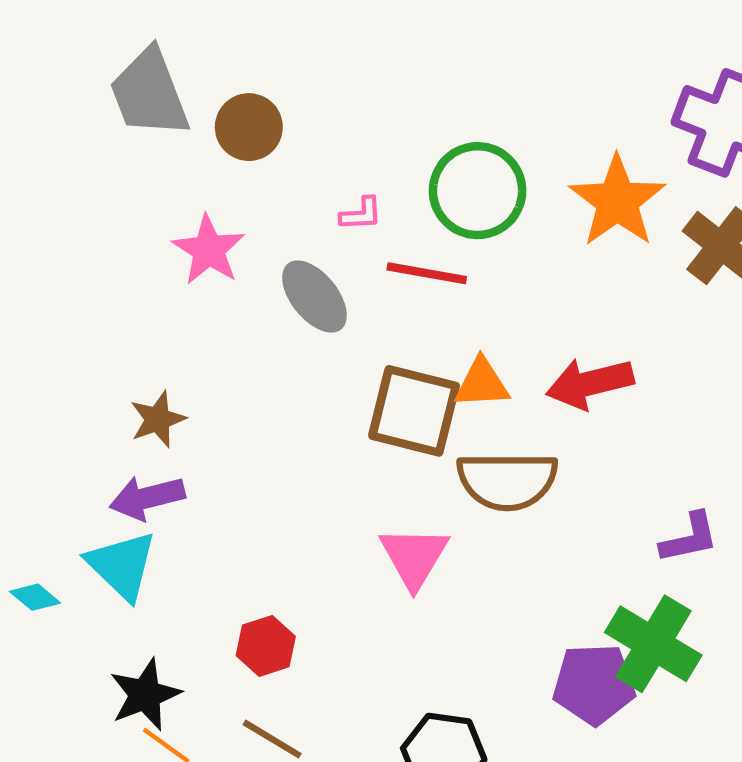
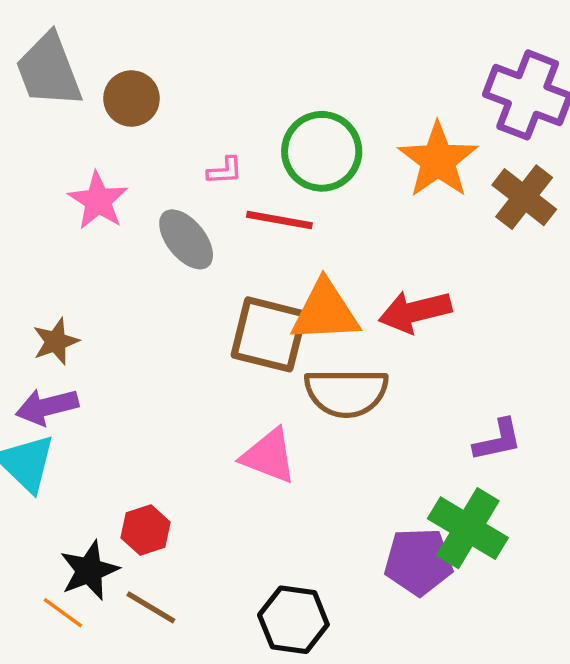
orange triangle: (482, 383) -> (325, 312), size x1.5
pink triangle: (414, 557) -> (269, 456), turned -40
black star: (145, 695) -> (89, 570), moved

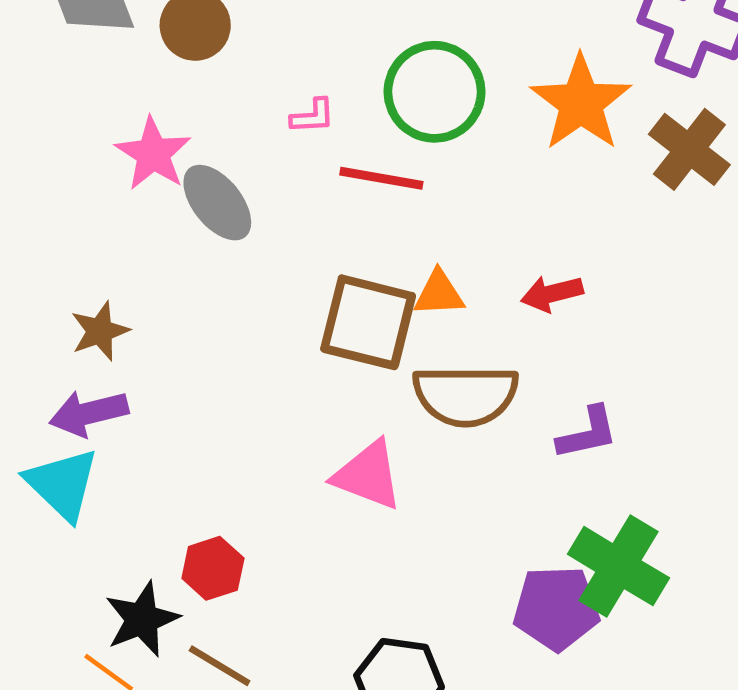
gray ellipse: (186, 239) -> (217, 203), moved
orange triangle: (325, 312) -> (439, 293), size x0.6
red arrow: (415, 312) -> (552, 293), size x0.7
purple L-shape: (498, 440) -> (587, 433), moved

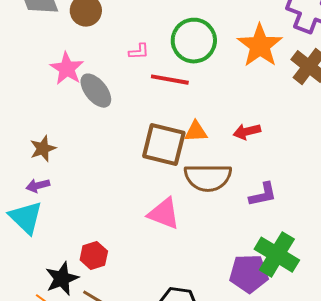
purple arrow: (89, 413) -> (38, 186), size x0.7

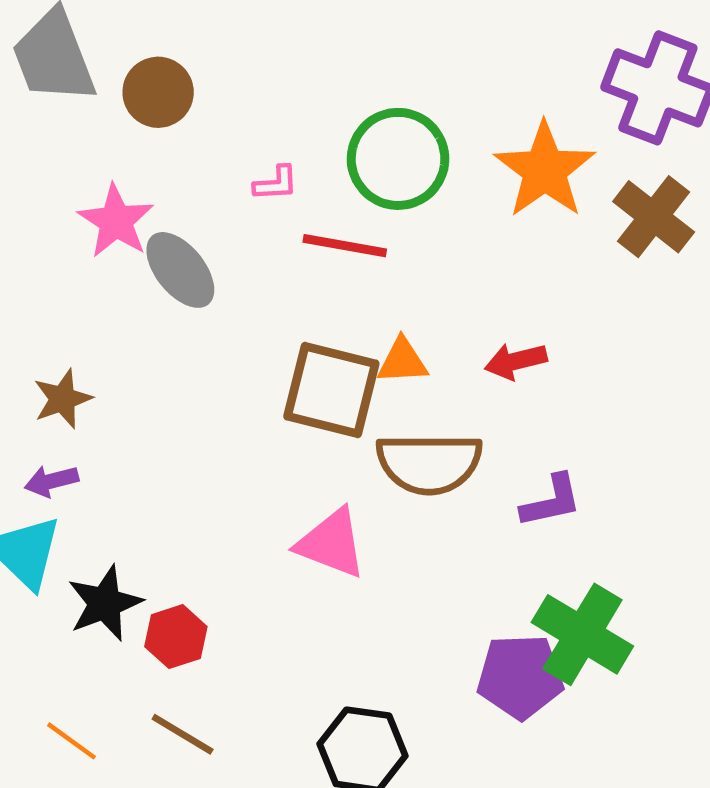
black star: (62, 279) -> (105, 603), moved

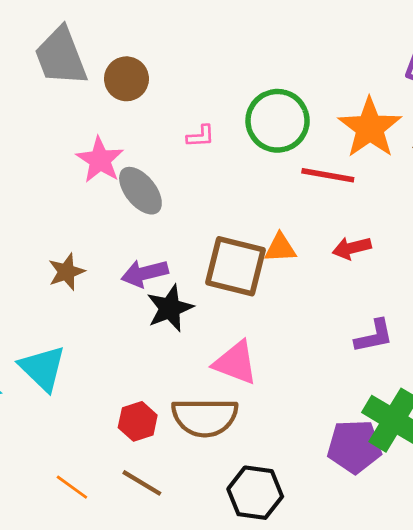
red line: (345, 246) -> (328, 175), moved
brown semicircle: (429, 463) -> (205, 417), moved
purple arrow: (51, 481) -> (145, 273), moved, size x1.4
black star: (105, 603) -> (170, 308), moved

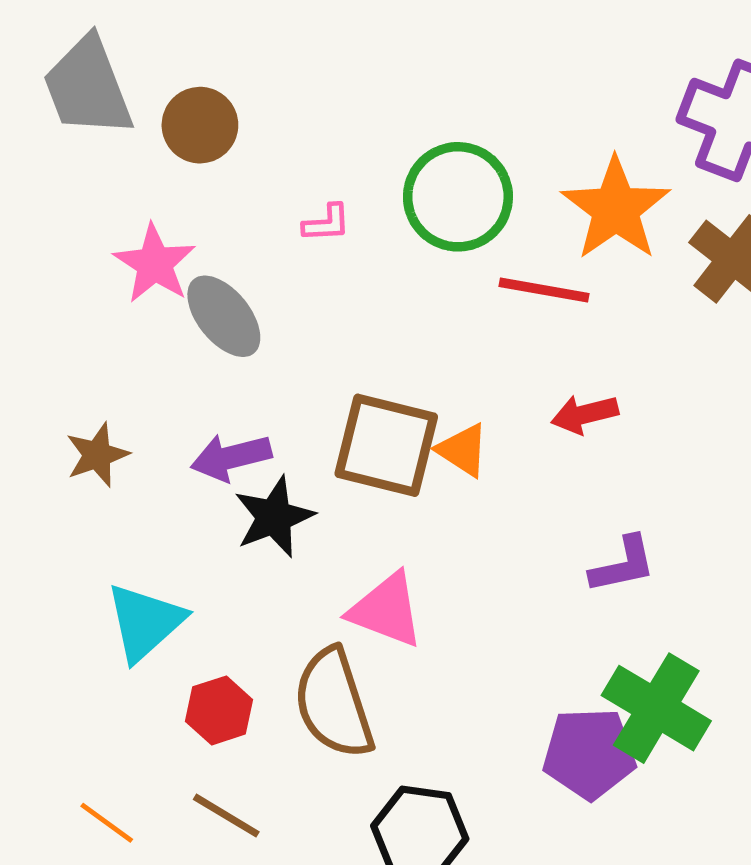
orange triangle: (280, 248) -> (463, 450), moved, turned 36
cyan triangle: (43, 368) -> (145, 622), moved, turned 34
brown semicircle: (205, 417) -> (334, 703), turned 72

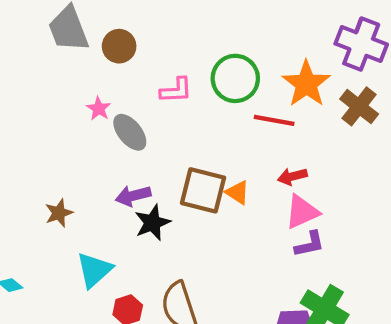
pink L-shape: (327, 223) -> (176, 90), size x1.5
pink star: (155, 264) -> (99, 109), size x0.7
brown star: (97, 455) -> (59, 213), moved
pink triangle: (386, 610) -> (302, 212), moved, turned -45

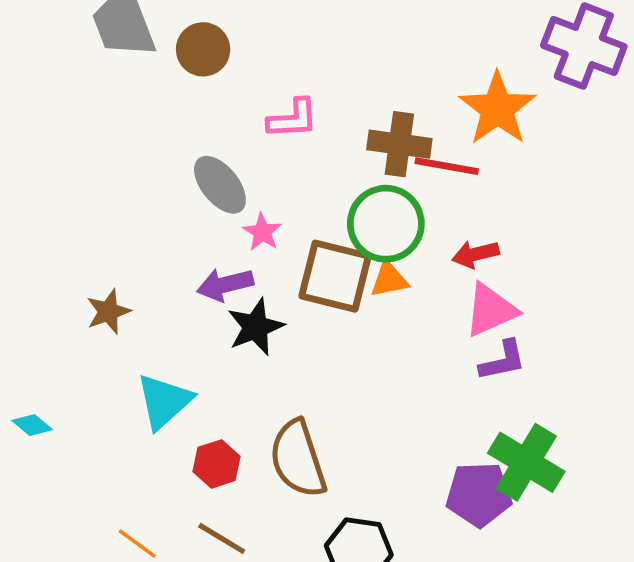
green circle: (235, 78) -> (386, 224), moved
brown cross: (359, 106) -> (399, 144), moved, turned -30
pink star: (99, 109) -> (262, 232), moved
orange triangle: (237, 193) -> (389, 280), turned -44

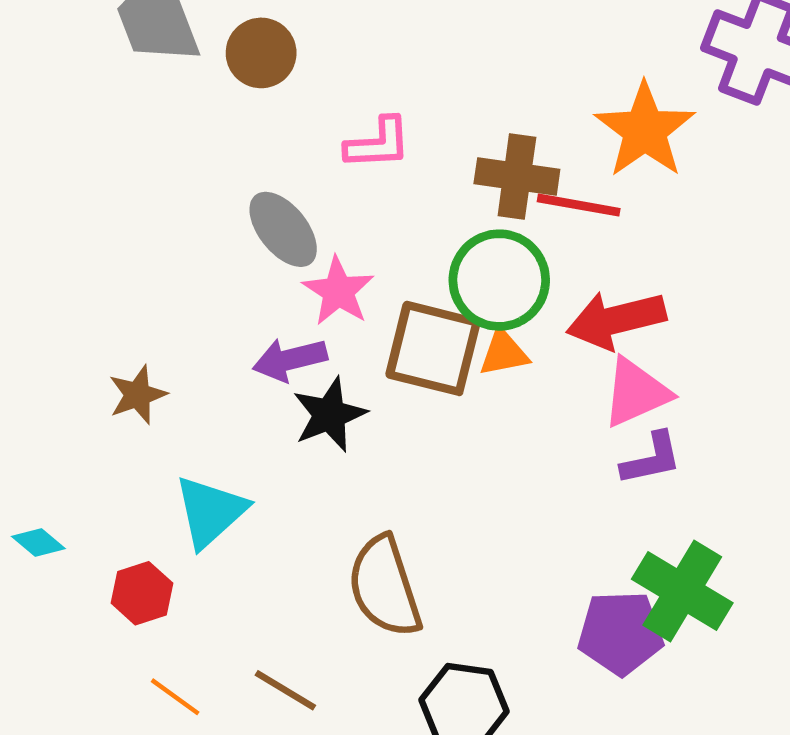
pink star: (262, 232) -> (338, 291), size x1.4
red arrow: (476, 254) -> (616, 320), size x1.6
red hexagon: (217, 464) -> (142, 593), moved

